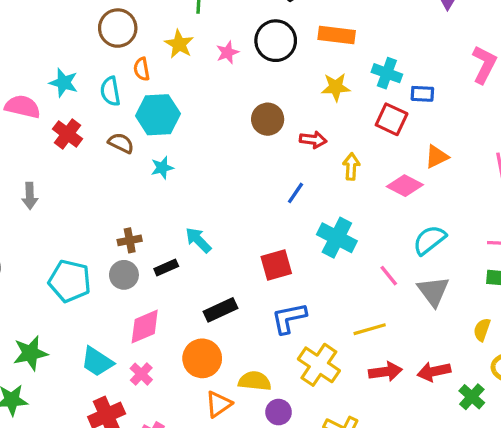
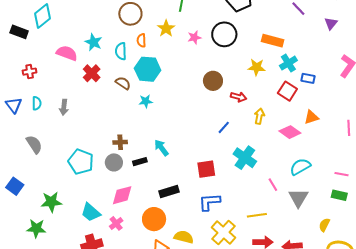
orange rectangle: (337, 35) -> (273, 41), moved
cyan cross: (387, 73) -> (288, 63), turned 30

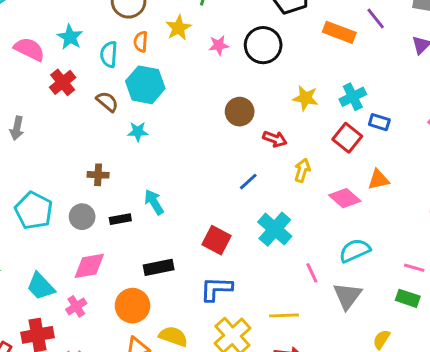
orange rectangle: (273, 41) -> (339, 32), moved
brown cross: (120, 142) -> (98, 175), moved
red square: (206, 169) -> (216, 240), turned 30

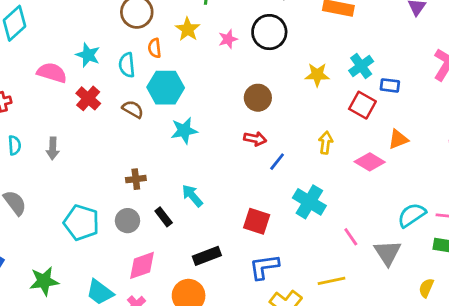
cyan star: (138, 132) -> (184, 131), moved, size x1.4
red arrow: (275, 139) -> (255, 139), moved
black rectangle: (120, 219) -> (164, 217), turned 72
cyan semicircle: (355, 251) -> (412, 215), moved

